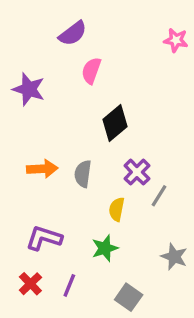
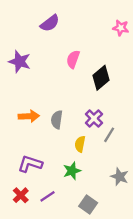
pink semicircle: (91, 71) -> (73, 59), moved
black diamond: (115, 123) -> (101, 78), moved
purple line: (69, 285) -> (47, 196), turned 35

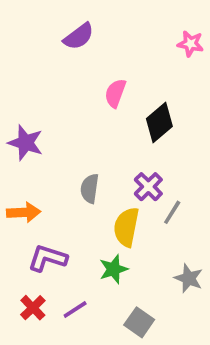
purple star: (20, 62) -> (26, 143), moved
orange arrow: (29, 116) -> (24, 212), moved
yellow semicircle: (80, 144) -> (126, 227), size x1.5

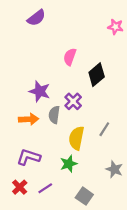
purple semicircle: (79, 36) -> (36, 18), moved
purple star: (26, 143) -> (40, 91), moved
purple cross: (148, 187) -> (73, 101), moved
orange arrow: (24, 212) -> (29, 119), moved

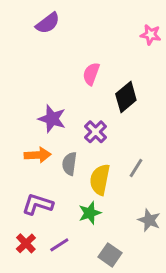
gray semicircle: (54, 115) -> (69, 164), moved

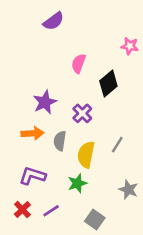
purple semicircle: (48, 23) -> (54, 21), moved
pink star: (151, 35) -> (130, 46), moved
purple star: (52, 119) -> (45, 102), turned 30

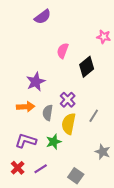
purple cross: (82, 113) -> (68, 100), moved
green star: (77, 183) -> (54, 142), moved

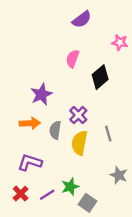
purple semicircle: (43, 17) -> (82, 19), moved
gray line: (94, 116) -> (108, 134), turned -48
green star: (54, 142) -> (70, 187), moved

